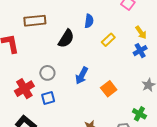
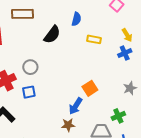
yellow rectangle: (108, 40) -> (94, 39), turned 48
blue arrow: (82, 76) -> (76, 106), moved
green cross: (139, 114) -> (118, 116), turned 32

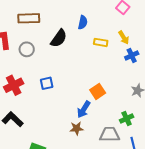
yellow arrow: (127, 35) -> (124, 37), moved
gray circle: (30, 67) -> (27, 49), moved
blue square: (29, 92) -> (47, 83), moved

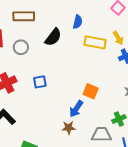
yellow rectangle: (101, 42) -> (95, 42), size x1.5
orange square: (98, 91) -> (91, 91), turned -35

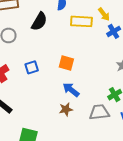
orange square: (91, 91) -> (66, 63), moved
blue arrow: (76, 109) -> (71, 90), turned 102

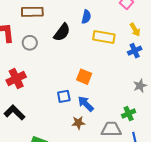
yellow arrow: (104, 14) -> (135, 30), moved
blue square: (32, 67) -> (64, 96), moved

